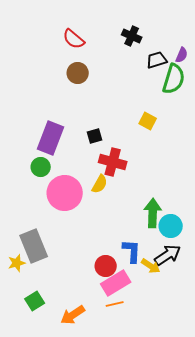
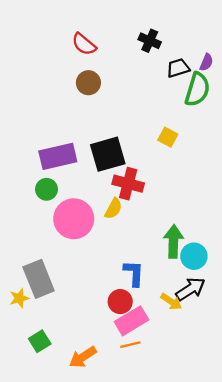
black square: (95, 136) -> (108, 154), size x2.0
purple rectangle: (51, 138) -> (58, 156), turned 56
blue L-shape: (132, 251) -> (134, 273), moved

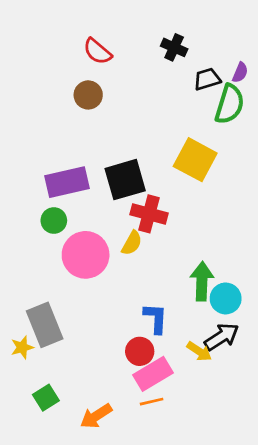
brown circle: (88, 83) -> (88, 95), moved
yellow square: (168, 137) -> (195, 160), size x1.8

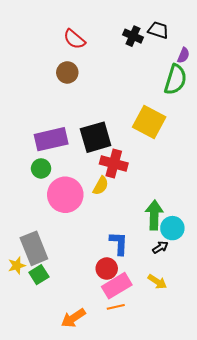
black trapezoid: (207, 79) -> (158, 30), moved, turned 35
black arrow: (222, 337) -> (160, 247), moved, size x0.6
yellow arrow: (199, 351) -> (157, 282), moved
green square: (46, 398) -> (39, 275), moved

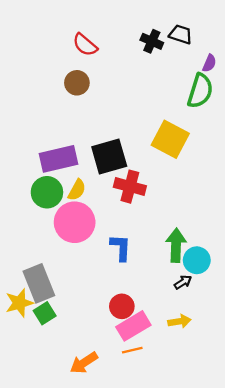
green circle: (41, 168) -> (47, 192), size x1.4
yellow semicircle: (101, 186) -> (77, 190), moved
blue L-shape: (119, 243) -> (121, 248), moved
yellow star: (17, 265) -> (19, 303), size x1.4
yellow arrow: (157, 282) -> (179, 321), turned -42

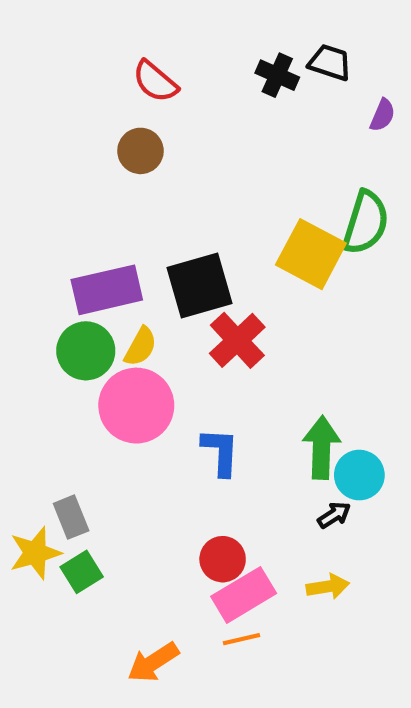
green semicircle: (200, 91) -> (366, 222), moved
red cross: (130, 187) -> (237, 340), turned 32
gray rectangle: (39, 283) -> (71, 517), size x0.6

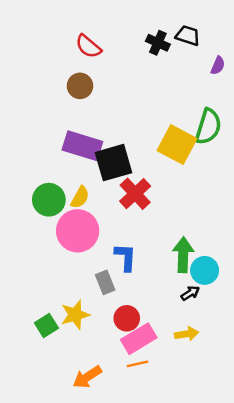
purple rectangle: (107, 290) -> (82, 146), moved, turned 30
gray rectangle: (71, 517) -> (105, 282), moved
yellow star: (35, 553) -> (75, 315), moved

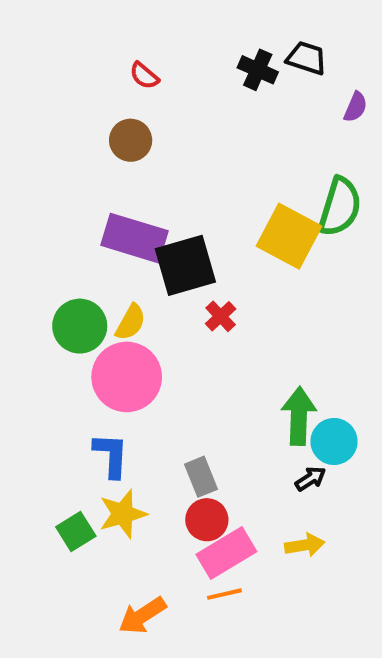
red semicircle: (88, 46) -> (144, 76), size x0.7
red cross: (135, 194) -> (221, 316), size x0.6
blue L-shape: (126, 257) -> (111, 455), moved
gray rectangle: (105, 282) -> (201, 477), moved

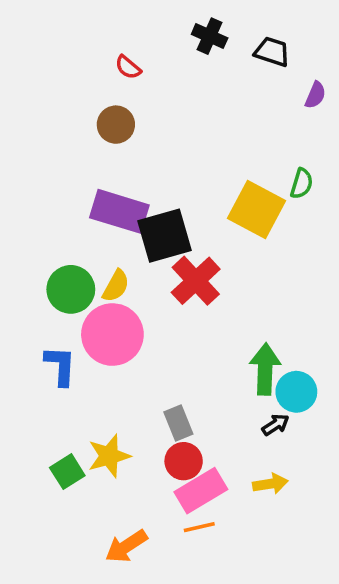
black cross: (258, 70) -> (210, 36), moved
green semicircle: (340, 207) -> (302, 184), size x0.6
red cross: (221, 316) -> (196, 281), size x1.8
blue L-shape: (111, 455) -> (60, 366), moved

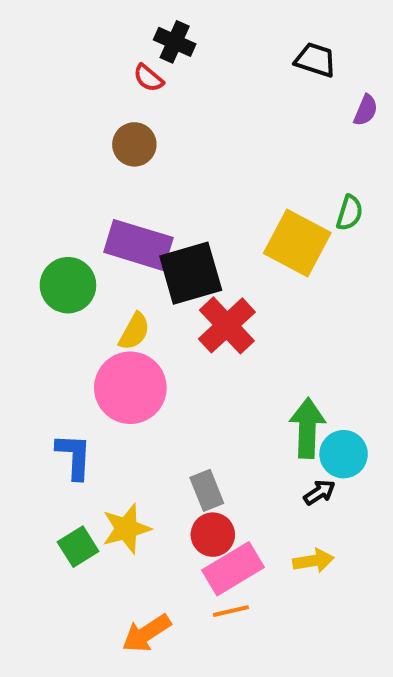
black cross: (210, 36) -> (175, 42), moved
green circle: (71, 289) -> (68, 285), moved
blue L-shape: (60, 366) -> (74, 456), moved

